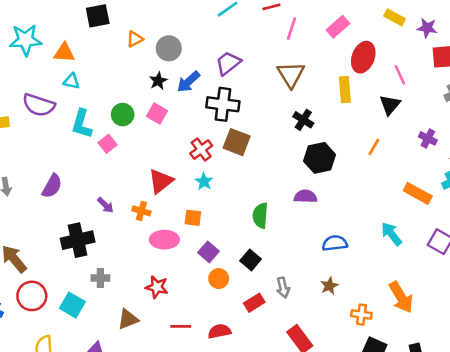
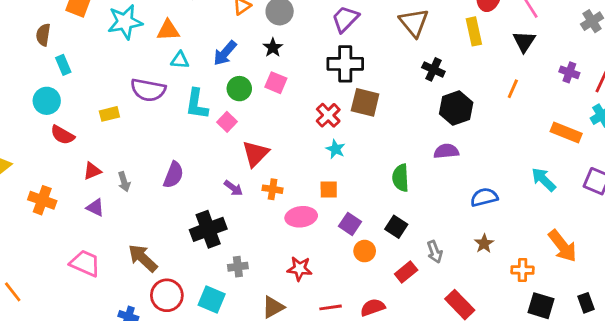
blue arrow: (188, 82) -> (225, 53), moved
red triangle: (161, 181) -> (255, 154), moved

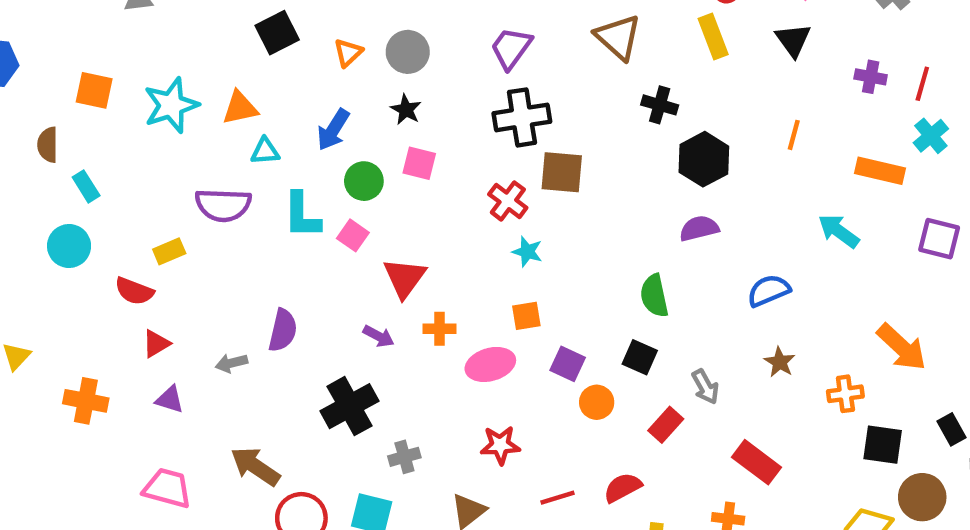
orange line: (513, 89) -> (794, 135), moved
red semicircle: (62, 135) -> (134, 291), moved
green semicircle: (401, 178) -> (654, 296), moved
cyan arrow: (544, 180) -> (839, 231), moved
gray arrow: (124, 182) -> (232, 363), moved, turned 102

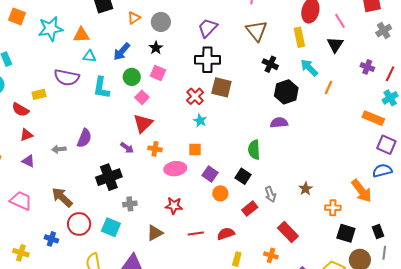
orange rectangle: (880, 171) -> (373, 118), moved
cyan arrow: (839, 231) -> (309, 68), moved
pink square: (353, 235) -> (142, 97), moved
blue semicircle: (769, 291) -> (382, 171), moved

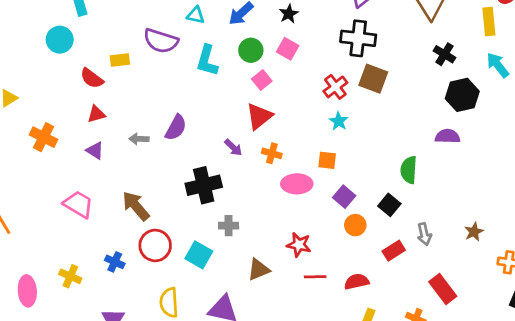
red star: (174, 206) -> (299, 245), moved

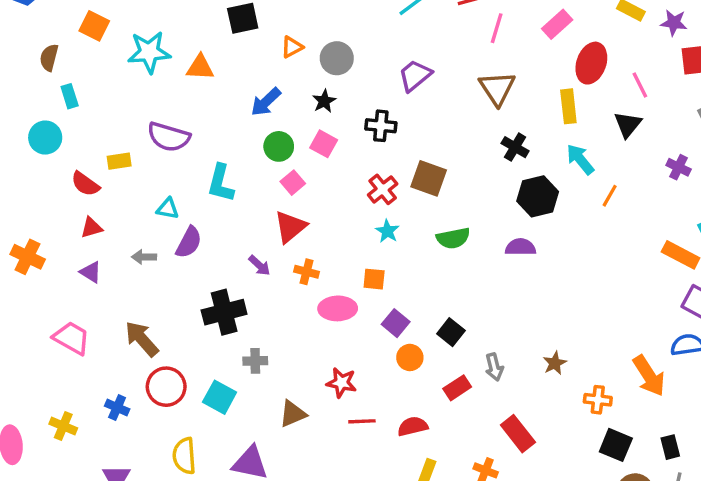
cyan triangle: (196, 15) -> (168, 209), moved
black cross: (358, 38) -> (381, 126), moved, size x0.7
cyan L-shape: (207, 61) -> (221, 183), moved
green semicircle: (409, 170) -> (453, 238), moved, turned -104

